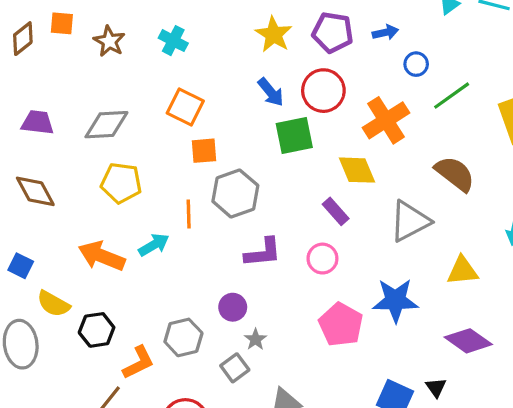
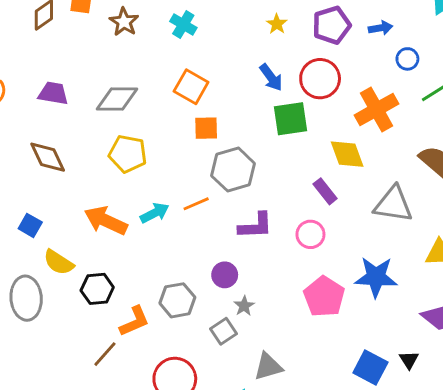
purple pentagon: (333, 32) -> (332, 25), turned -30
yellow star: (274, 34) -> (277, 24), size x0.6
orange line: (189, 214) -> (196, 204), moved, turned 65
gray triangle: (410, 221) -> (393, 204), turned 33

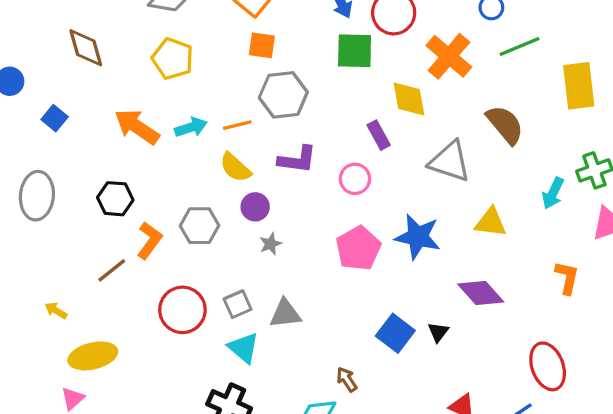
orange cross: (377, 109) -> (449, 56), turned -30
yellow semicircle: (59, 262) -> (235, 167), moved
orange L-shape: (134, 321) -> (149, 240), turned -40
gray square: (223, 331) -> (238, 304), moved

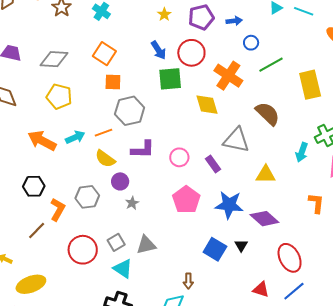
purple rectangle: (379, 135) -> (213, 164), moved
blue star: (418, 237) -> (229, 205), moved
red ellipse: (548, 366) -> (290, 258), moved
brown arrow: (347, 379) -> (188, 281), turned -140

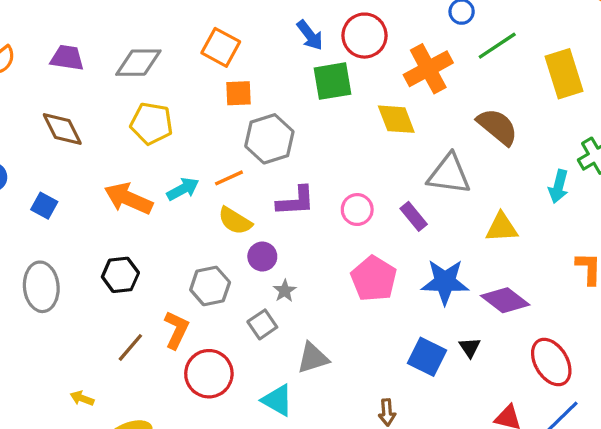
orange cross: (228, 76) -> (428, 69), turned 32
orange L-shape: (58, 209) -> (176, 330), moved
gray square: (116, 242) -> (262, 324), moved

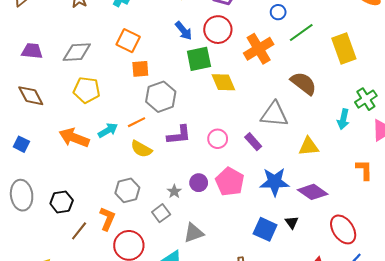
yellow diamond: (396, 119) -> (223, 82), moved
purple circle: (262, 257) -> (199, 183), moved
black hexagon: (120, 275) -> (62, 202), moved

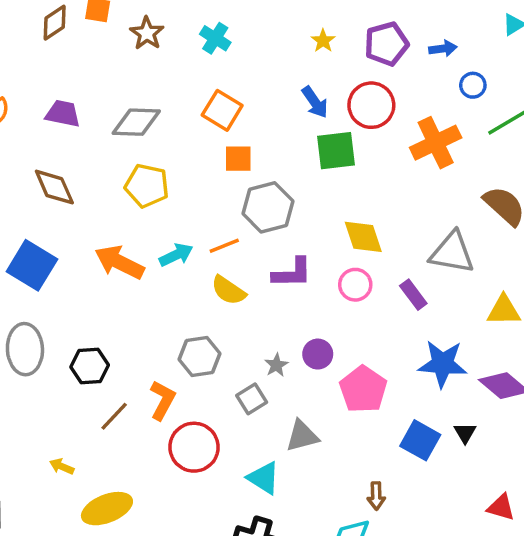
yellow diamond: (223, 82) -> (363, 237), moved
blue square: (21, 144) -> (32, 265), size x1.8
pink pentagon: (230, 182) -> (363, 389), moved

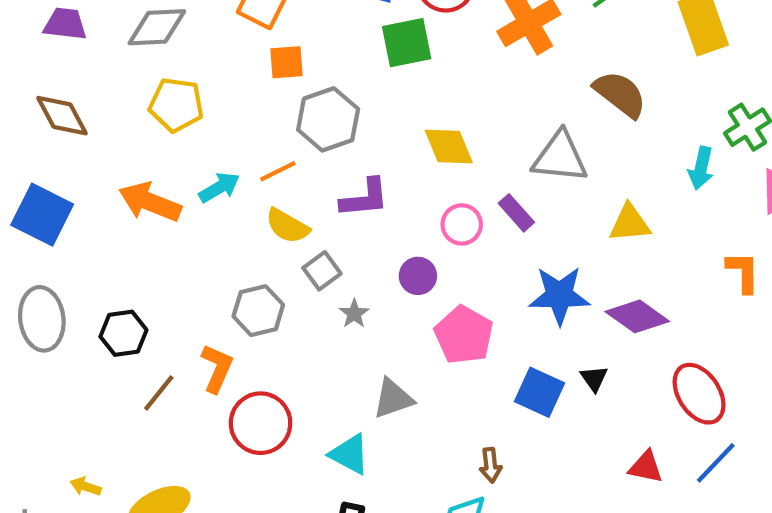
pink circle: (355, 285) -> (462, 224), moved
purple circle: (318, 354) -> (418, 276), moved
gray square: (252, 399) -> (322, 271), moved
yellow arrow: (62, 466) -> (86, 486), moved

